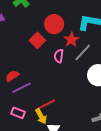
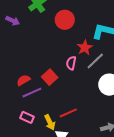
red circle: (54, 24) -> (65, 20), moved
red square: (37, 40) -> (50, 77), moved
red line: (47, 104) -> (68, 113), moved

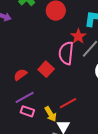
pink semicircle: (71, 63) -> (66, 53), size x1.6
purple line: (32, 93) -> (25, 97), moved

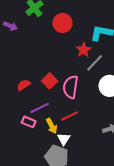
pink semicircle: (66, 53) -> (71, 87), moved
purple line: (25, 97) -> (40, 108), moved

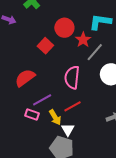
red circle: (62, 23) -> (64, 28), moved
red square: (50, 81) -> (45, 46), moved
red semicircle: (24, 85) -> (25, 78), size x1.5

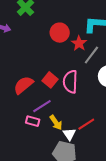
red square: (45, 46) -> (50, 80), moved
red line: (73, 106) -> (86, 124), moved

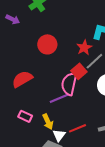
red circle: (60, 33) -> (47, 44), moved
red square: (50, 80) -> (79, 71), moved
purple line: (42, 106) -> (59, 98), moved

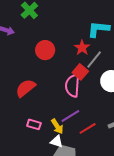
purple line: (59, 98) -> (70, 116), moved
white triangle: (59, 135) -> (57, 141), moved, turned -40

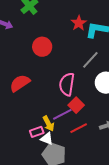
red star: (82, 48) -> (79, 23), moved
red square: (80, 72) -> (76, 105), moved
pink rectangle: (34, 124) -> (37, 132), moved, turned -40

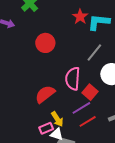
red semicircle: (20, 83) -> (45, 94), moved
red square: (76, 105) -> (90, 92), moved
purple line: (62, 114) -> (81, 108), moved

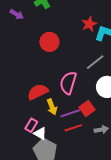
red square: (90, 92) -> (87, 108), moved
yellow arrow: (57, 119) -> (52, 107), moved
pink rectangle: (46, 128) -> (31, 125), turned -48

